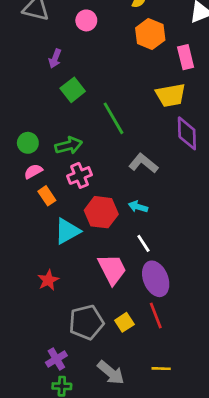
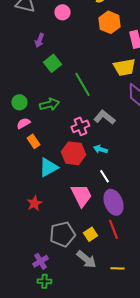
pink cross: (80, 175) -> (80, 126), moved
gray arrow: (111, 373) -> (86, 259), moved

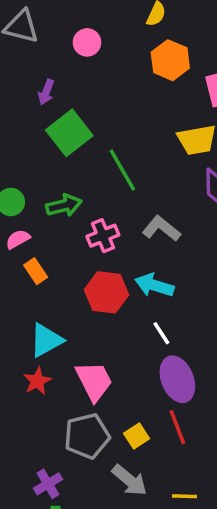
green square: (52, 63) -> (69, 133), size x1.4
pink cross: (80, 126) -> (103, 236), moved
cyan arrow: (100, 149) -> (154, 285), size x1.5
cyan triangle: (48, 167) -> (46, 340), moved
pink trapezoid: (81, 195) -> (94, 381), moved

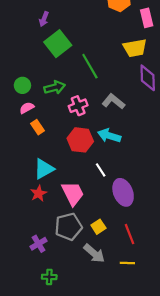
white line: (161, 333) -> (101, 170), moved
red line: (177, 427) -> (129, 234), moved
purple cross: (48, 484) -> (39, 244), moved

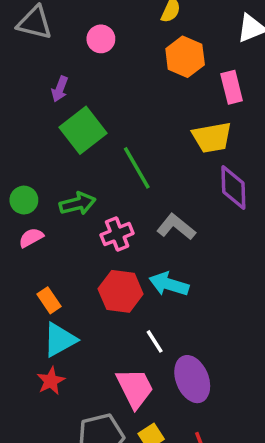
orange rectangle: (37, 127) -> (49, 300), moved
pink trapezoid: (73, 193) -> (135, 388), moved

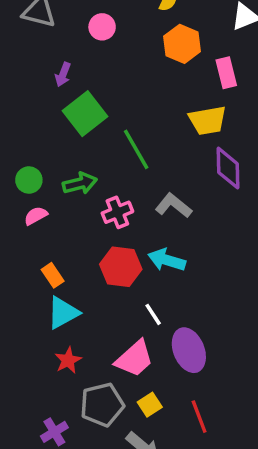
red star: (51, 381) -> (68, 360), moved
pink trapezoid: (135, 388) -> (134, 359), turned 75

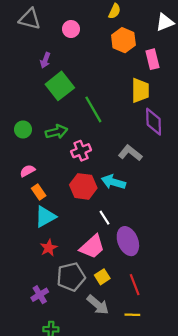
yellow trapezoid: (208, 120) -> (140, 90), turned -80
gray L-shape: (174, 206) -> (130, 153), moved
pink semicircle: (36, 216) -> (27, 171), moved

